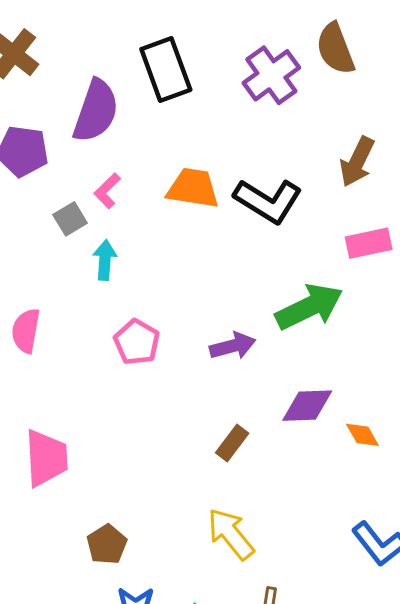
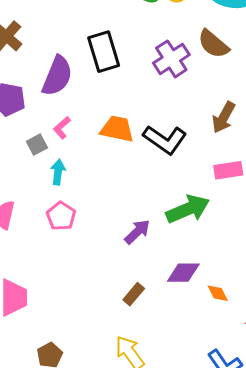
brown semicircle: (335, 49) -> (213, 44), turned -32
pink pentagon: (137, 342) -> (61, 216), moved
purple arrow: (233, 346) -> (137, 232), turned -32

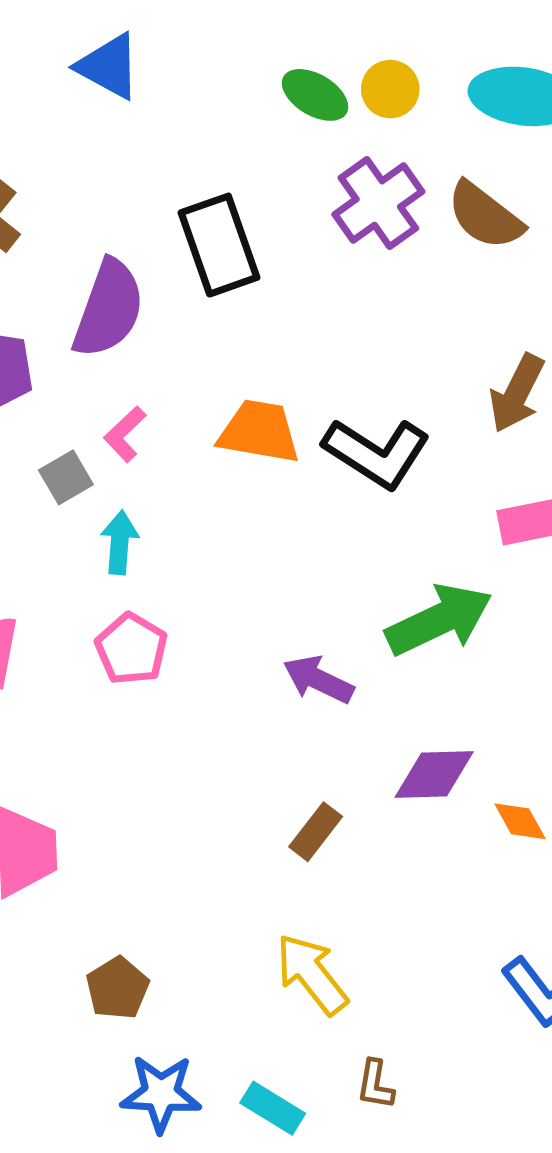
purple cross: (171, 59) -> (378, 203), moved
purple arrow: (137, 232) -> (318, 680), turned -108

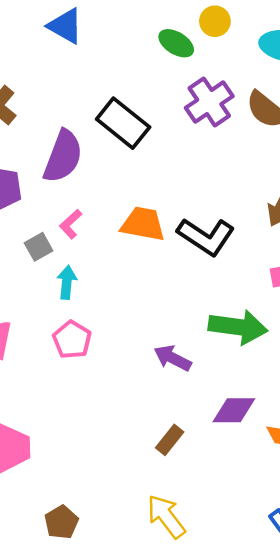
yellow circle: (390, 89) -> (215, 21), moved
black rectangle: (219, 245) -> (123, 123), turned -33
green arrow: (439, 620) -> (238, 327), turned 32

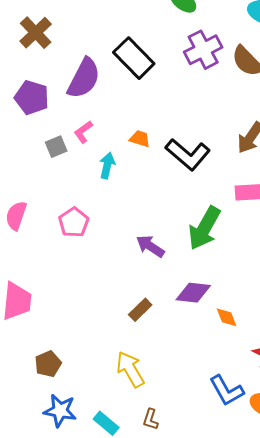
orange trapezoid: (143, 224) -> (140, 139), size x0.6
cyan arrow: (67, 282) -> (107, 166), moved
green arrow: (238, 327) -> (204, 228), turned 105

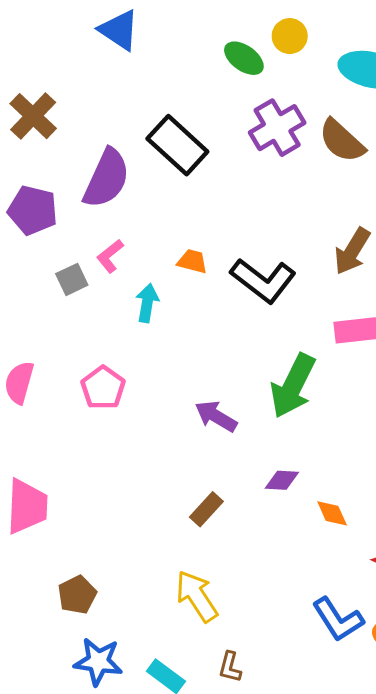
purple diamond: (193, 293) -> (282, 480), size x0.7

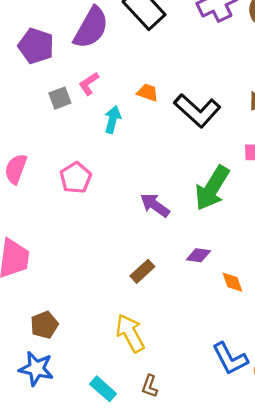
blue star: (98, 662) -> (36, 369), moved

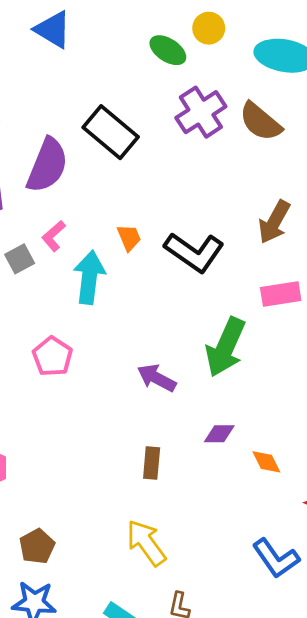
orange trapezoid: (148, 93) -> (129, 238), turned 55
cyan arrow: (113, 120) -> (89, 277), size x1.5
brown rectangle: (142, 271) -> (152, 463), turned -35

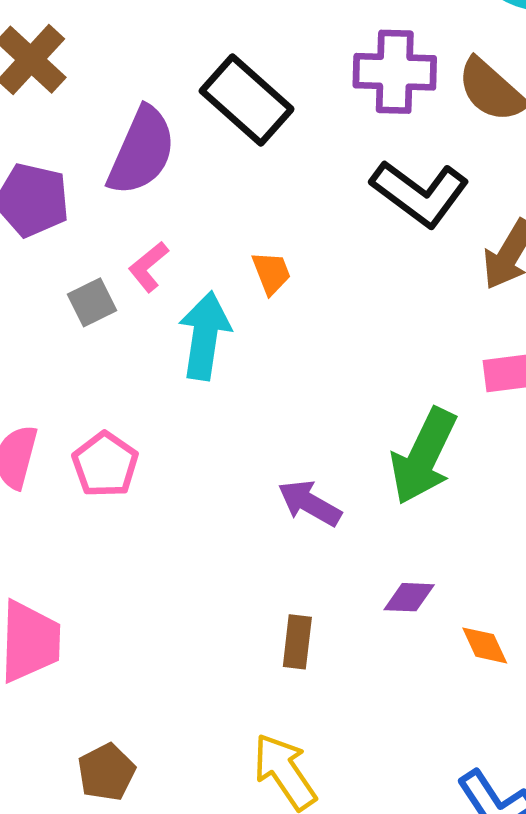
purple cross: (201, 112) -> (395, 72), turned 33
black L-shape: (194, 252) -> (420, 193), moved
pink pentagon: (52, 356) -> (105, 465), moved

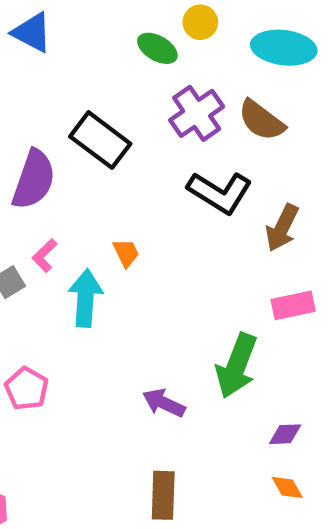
purple cross: (395, 72) -> (197, 113), turned -32
purple diamond: (409, 597) -> (285, 434), moved
brown rectangle: (297, 642) -> (163, 495), size x1.4

